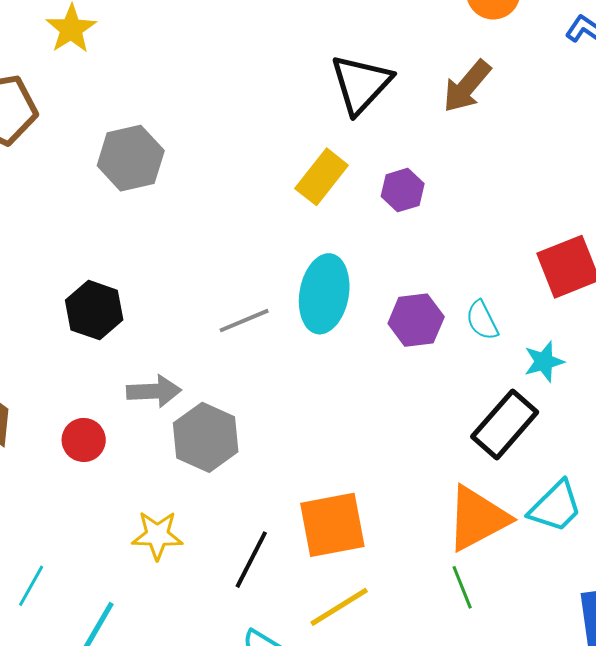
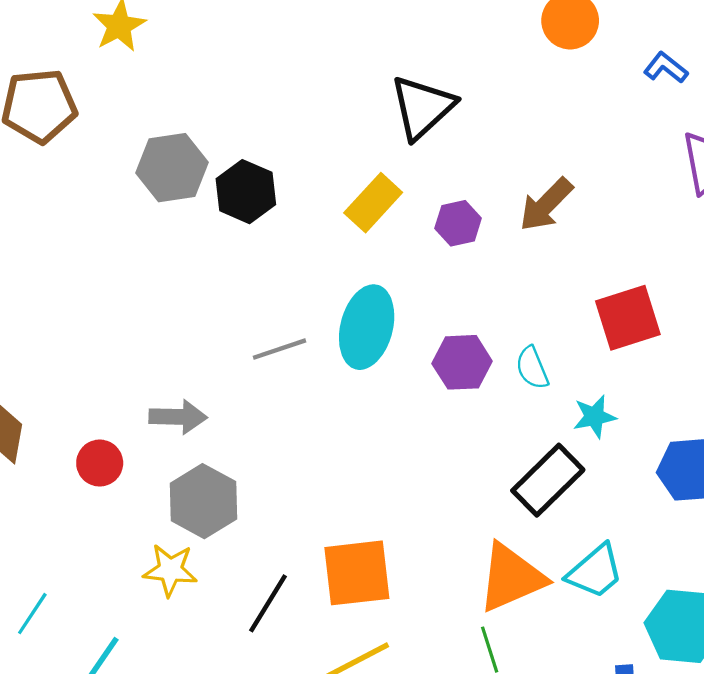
brown arrow: (467, 86) -> (546, 205), moved
black hexagon: (94, 310) -> (246, 192), moved
gray hexagon: (206, 437) -> (203, 501), moved

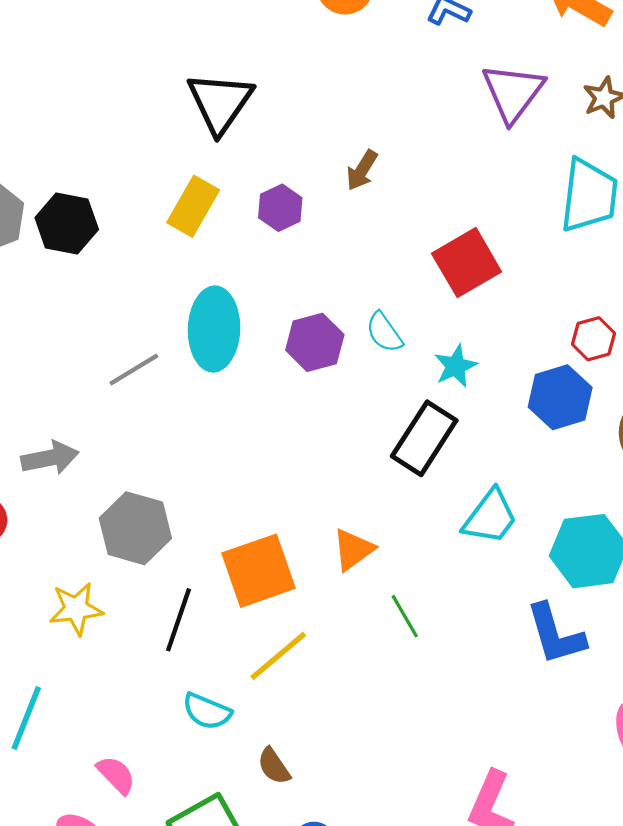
brown arrow: (546, 205) -> (362, 170), size x0.7
gray hexagon: (203, 501) -> (135, 528), moved
orange triangle: (511, 578) -> (353, 550), moved, size x0.6

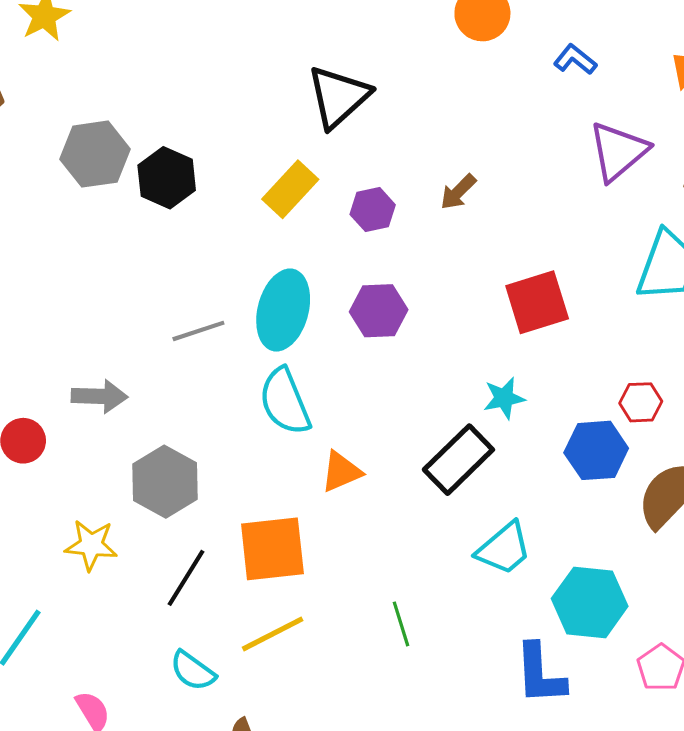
cyan semicircle: (384, 332) -> (285, 401), moved, size x1.6
purple hexagon: (315, 342) -> (379, 311), moved
orange triangle: (353, 550) -> (341, 472), moved

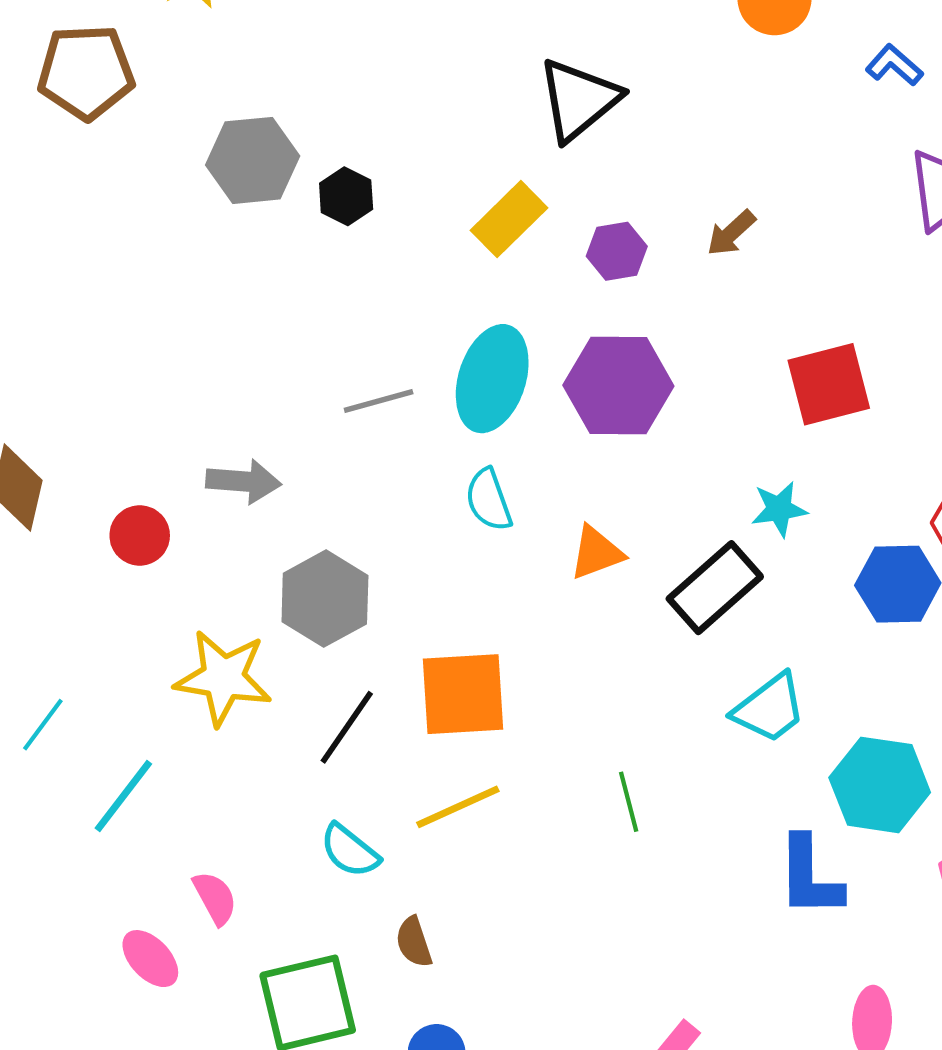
black hexagon: (167, 178) -> (346, 196), size x0.7
purple hexagon: (379, 311) -> (618, 386), size x1.4
cyan semicircle: (285, 401) -> (489, 500), size x0.7
orange triangle: (341, 472) -> (596, 553), moved
yellow star: (91, 545) -> (223, 678), size x1.4

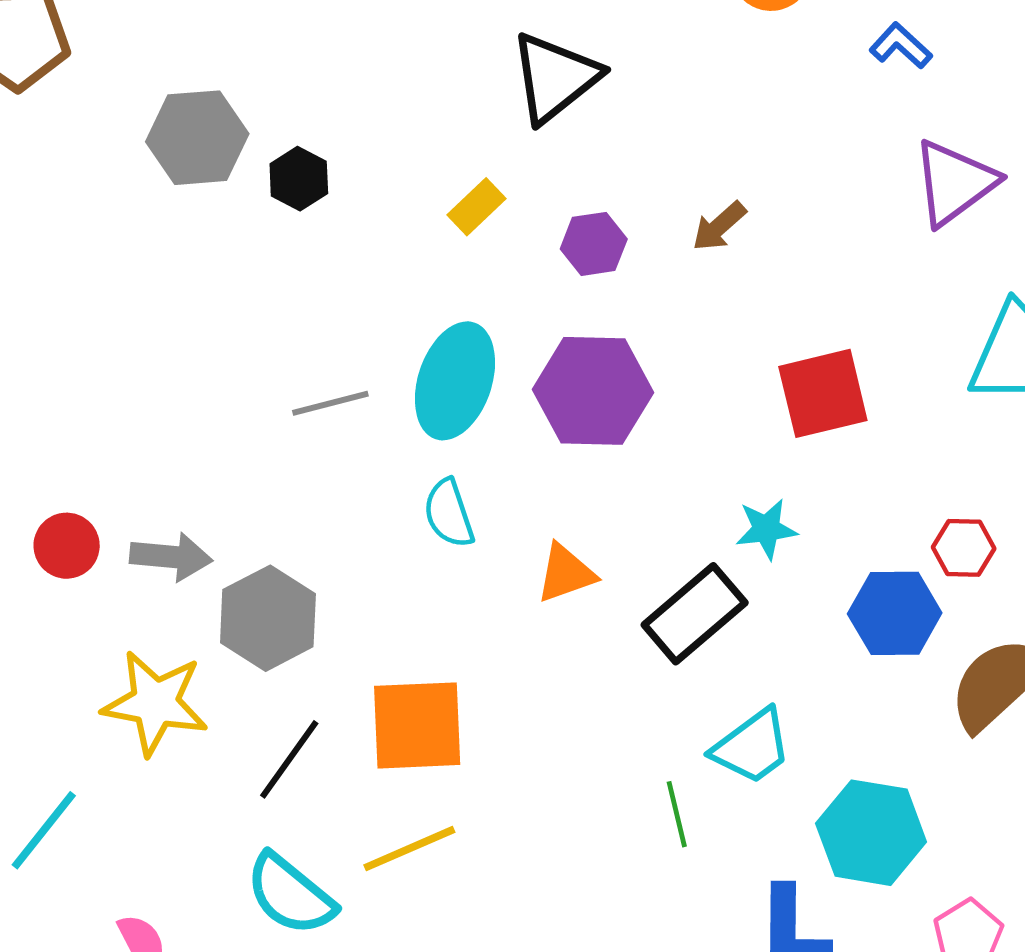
yellow rectangle: (509, 219) -> (476, 207), size x0.7
gray arrow: (244, 481) -> (171, 557), moved
green line: (629, 802) -> (677, 814), moved
cyan semicircle: (350, 851) -> (290, 894), size x1.4

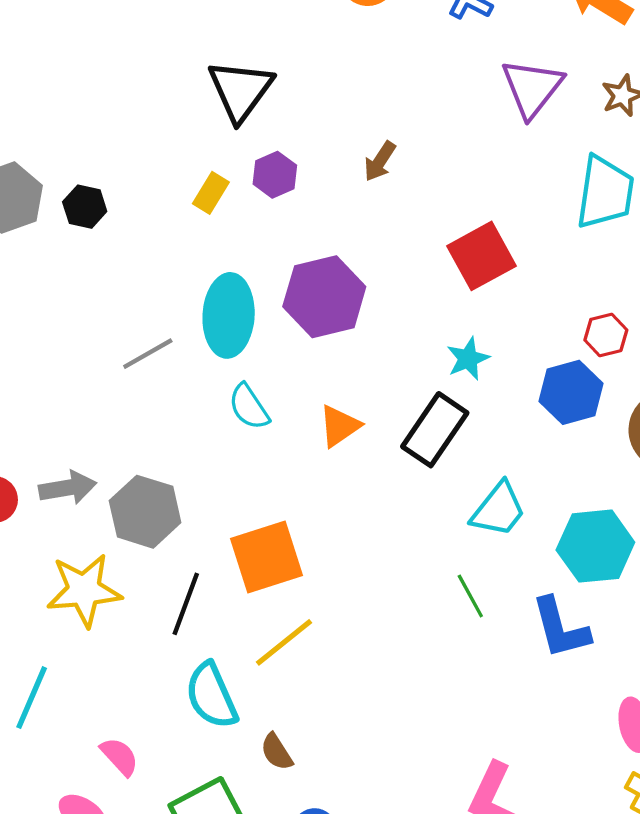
purple hexagon: (594, 244) -> (275, 175), moved
green line: (677, 814) -> (470, 596), moved
cyan semicircle: (290, 894) -> (211, 696), turned 42

